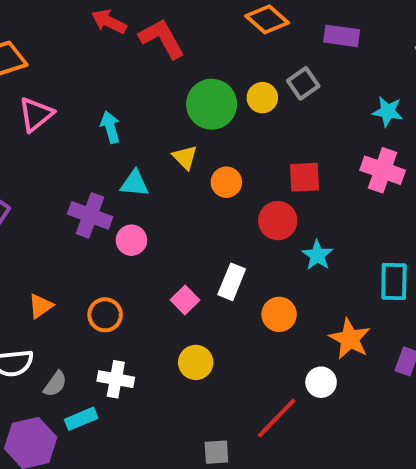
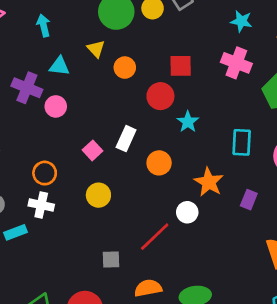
orange circle: (105, 315) -> (45, 173), moved

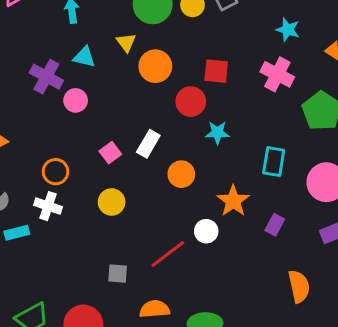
orange circle: (125, 68) -> (155, 66), size x1.4
cyan star: (188, 122) -> (217, 133), turned 30

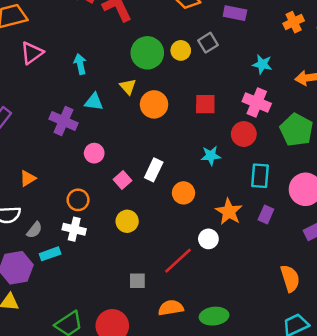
pink circle: (76, 100) -> (94, 153), moved
red circle: (191, 102) -> (244, 134), moved
purple rectangle: (275, 225) -> (266, 214), moved

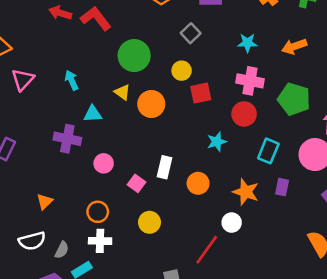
yellow circle: (181, 50) -> (182, 71), moved
cyan rectangle: (260, 176) -> (268, 151), turned 30

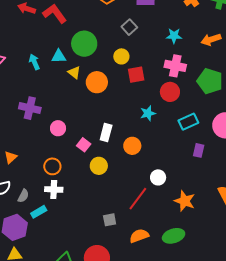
cyan triangle: (93, 114) -> (59, 56), moved
cyan rectangle: (268, 151) -> (188, 122), turned 42
orange star: (246, 192) -> (185, 201), moved
yellow circle: (149, 222) -> (99, 166), moved

